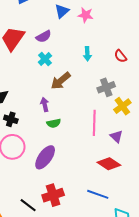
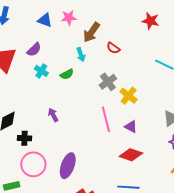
blue triangle: (62, 11) -> (45, 20), turned -42
brown arrow: (61, 81) -> (91, 32), moved
green semicircle: (54, 123) -> (67, 74), moved

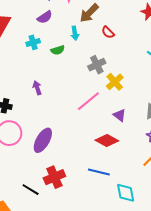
purple semicircle: (34, 50) -> (45, 17), moved
cyan cross: (41, 71) -> (33, 42), turned 32
pink line: (106, 119) -> (88, 101), turned 55
purple triangle: (131, 127) -> (120, 115), moved

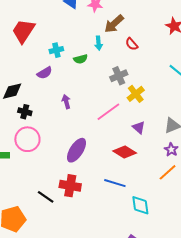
purple semicircle: (45, 17) -> (45, 73), moved
purple arrow: (37, 88) -> (66, 102), moved
purple ellipse: (43, 140) -> (77, 150), moved
red cross: (54, 177) -> (70, 186), turned 30

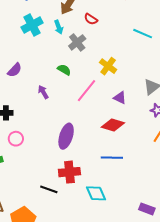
cyan cross: (56, 50) -> (32, 25), moved, size x1.5
green semicircle: (80, 59) -> (64, 70), moved, turned -120
gray cross: (119, 76) -> (77, 42), moved
pink circle: (27, 139) -> (16, 139), size x0.6
cyan diamond: (140, 205) -> (96, 193), moved

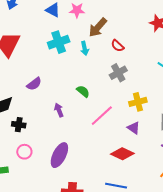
gray cross: (77, 42) -> (118, 73), moved
yellow cross: (108, 66) -> (138, 102), moved, turned 30
purple ellipse: (66, 136) -> (59, 155), moved

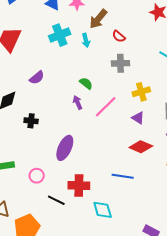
gray cross: (118, 73) -> (120, 63), turned 30
purple arrow: (59, 110) -> (78, 103), moved
black cross: (19, 125) -> (31, 121), moved
pink circle: (24, 152) -> (37, 176), moved
red diamond: (122, 154) -> (141, 147), moved

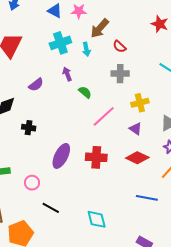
purple arrow: (78, 103) -> (67, 74), moved
blue line: (123, 176) -> (147, 198), moved
red cross: (79, 186) -> (96, 157), moved

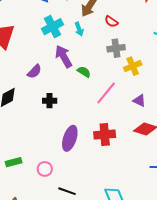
purple arrow: (67, 74) -> (64, 56), size x1.6
yellow cross: (140, 103) -> (133, 66), moved
black cross: (29, 128) -> (50, 101), moved

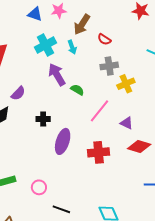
purple semicircle: (34, 71) -> (18, 93), moved
purple triangle: (139, 101) -> (127, 123), moved
purple ellipse: (70, 138) -> (63, 141), moved

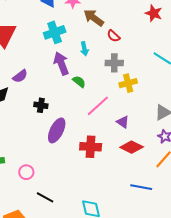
brown arrow: (82, 24) -> (94, 18), turned 85
cyan arrow: (72, 47) -> (84, 49), moved

